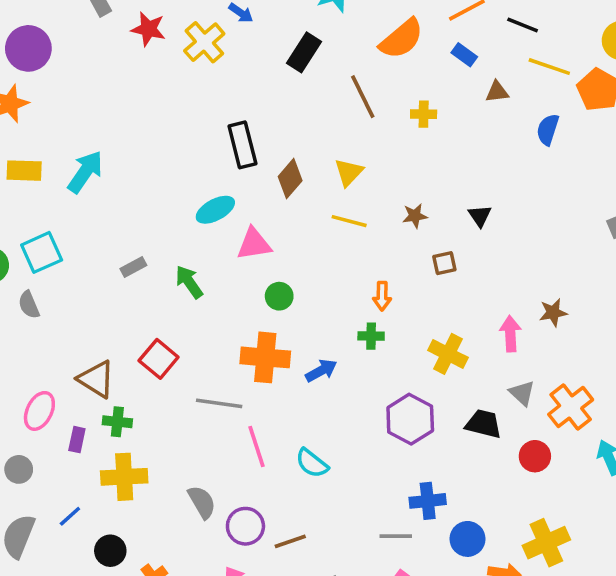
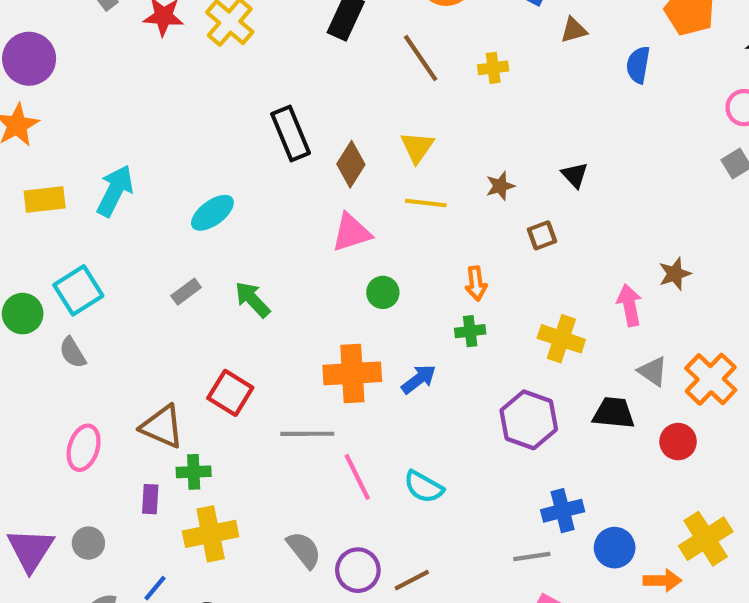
cyan ellipse: (215, 210) -> (212, 213), moved
pink triangle: (254, 244) -> (351, 233), moved
green circle: (279, 296) -> (383, 292), moved
pink ellipse: (39, 411) -> (84, 448), moved

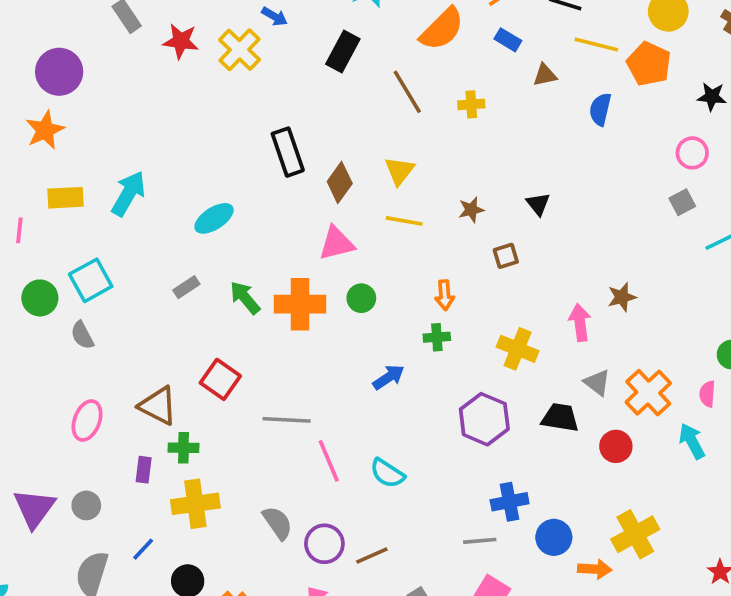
orange cross: (352, 373) -> (300, 304), moved

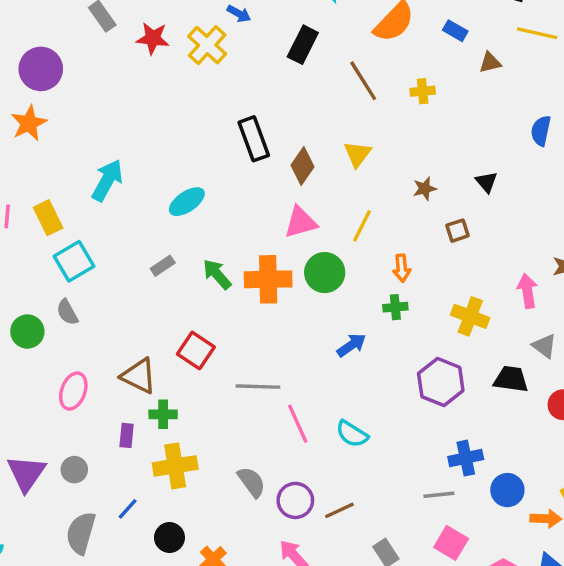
blue semicircle: (600, 109) -> (541, 131), moved
yellow rectangle: (65, 198) -> (48, 218), moved, turned 68
yellow line: (404, 221) -> (362, 226), moved, turned -72
green circle: (40, 298) -> (27, 332), moved
green circle: (361, 298) -> (325, 273), size x1.5

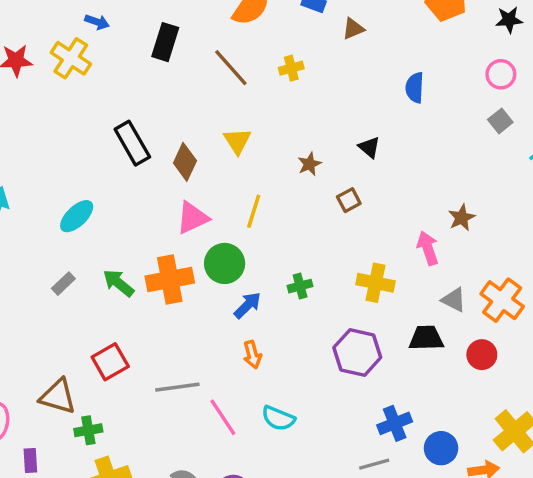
orange arrow: (402, 268) -> (252, 355), moved
blue arrow: (351, 345) -> (247, 305), moved
red square: (196, 350) -> (110, 362), turned 36
purple rectangle: (127, 435) -> (30, 461), moved

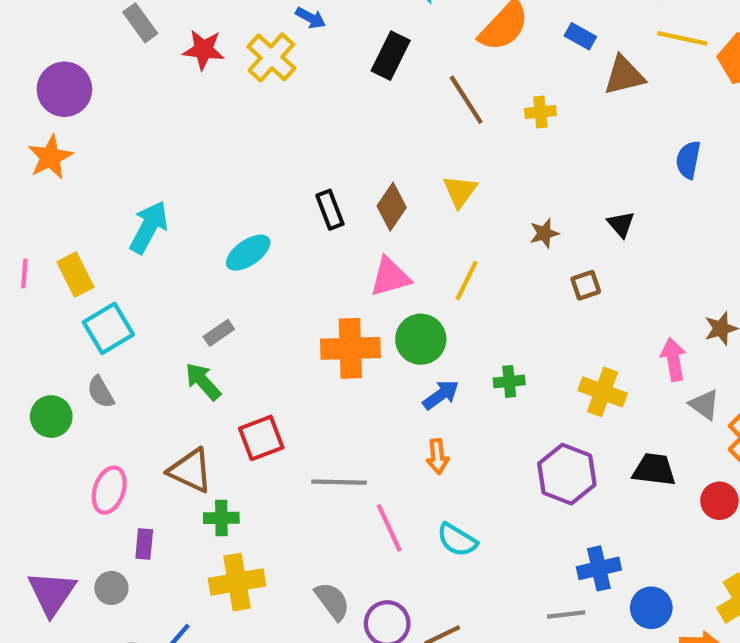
brown triangle: (353, 29) -> (624, 75), size x1.5
black rectangle: (132, 143) -> (330, 210), moved, size x0.7
green arrow: (118, 283) -> (203, 381), moved
gray triangle: (454, 300) -> (704, 405), moved

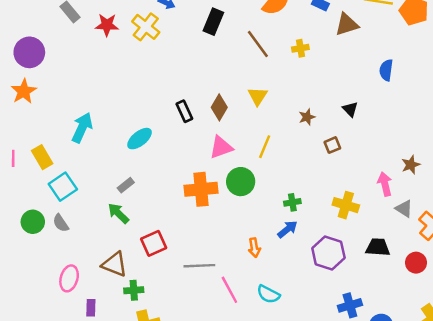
blue arrow: (441, 395) -> (287, 229), moved
green circle: (51, 417) -> (33, 222), moved

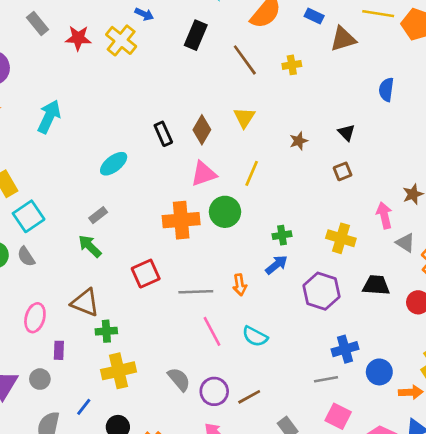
cyan arrow: (82, 128) -> (49, 117), moved
brown square: (332, 145) -> (343, 171), moved
red square: (154, 243) -> (146, 274), moved
gray line: (199, 266) -> (196, 292), moved

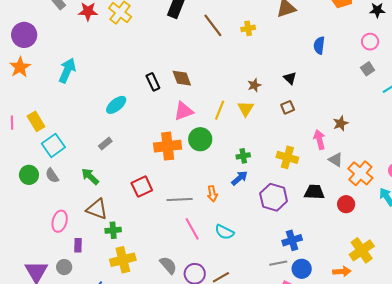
yellow triangle: (244, 117) -> (246, 109), moved
brown diamond: (202, 130) -> (182, 78), turned -50
green arrow: (90, 246) -> (90, 176), moved
blue circle: (379, 372) -> (302, 269), moved

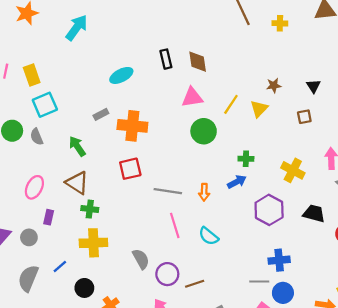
orange cross: (168, 146) -> (132, 126), moved

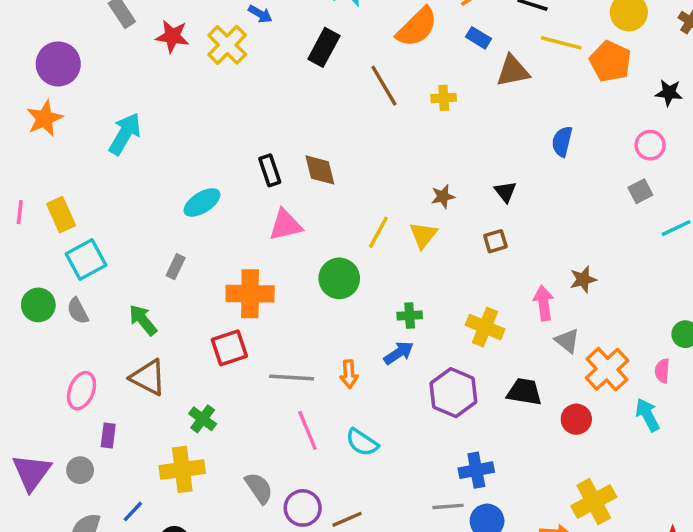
pink triangle: (192, 97) -> (285, 225), moved
gray rectangle: (101, 114) -> (176, 267), turned -32
orange cross: (132, 126) -> (250, 294), moved
green cross: (90, 209) -> (203, 419), moved, turned 35

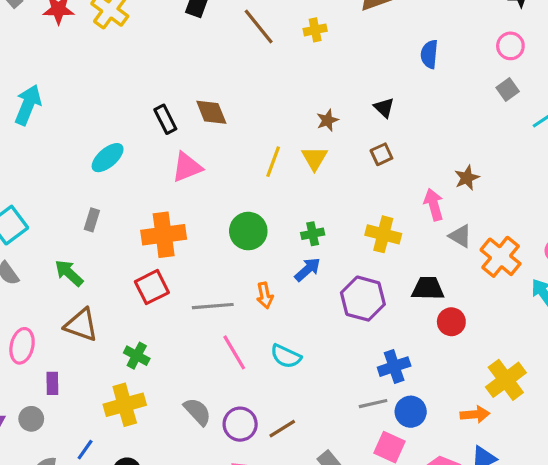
green circle: (339, 278) -> (248, 231), moved
red circle: (576, 419) -> (451, 322), moved

